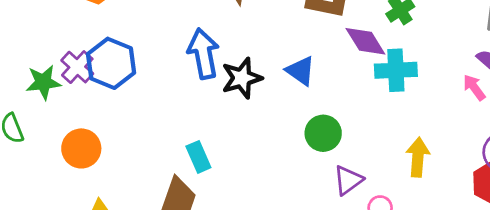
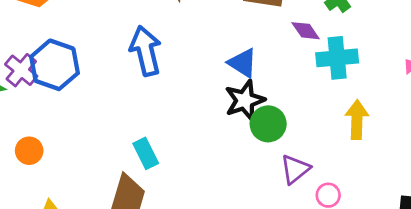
purple diamond: (365, 41) -> (306, 31), size x0.7
black star: (242, 78) -> (245, 100), moved
orange circle: (81, 148) -> (29, 151), size x0.7
yellow arrow: (418, 157) -> (357, 120), moved

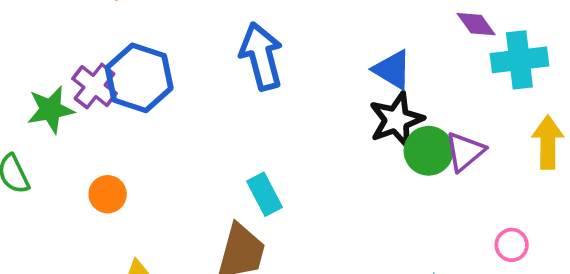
purple triangle: (295, 169) -> (465, 152), moved

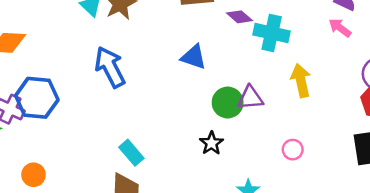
cyan cross: (519, 60) -> (272, 33), turned 32
black star: (396, 120) -> (211, 143), moved, size x0.7
purple triangle: (465, 152) -> (250, 98), turned 48

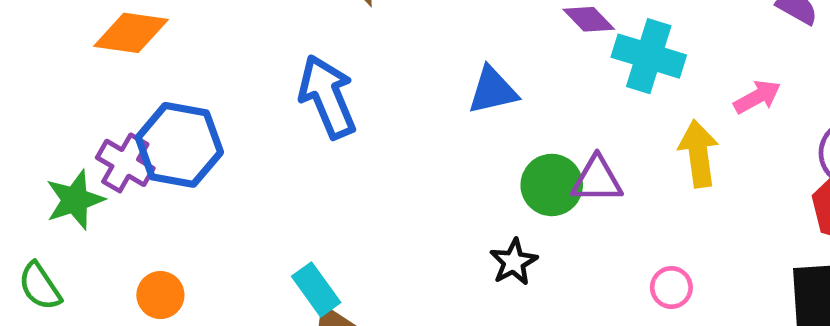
pink arrow: (340, 28) -> (757, 97), moved, turned 110
blue triangle: (194, 57) -> (493, 90), turned -36
cyan rectangle: (131, 153) -> (316, 289), moved

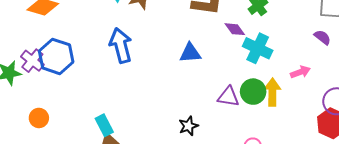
green circle: (552, 185) -> (253, 92), moved

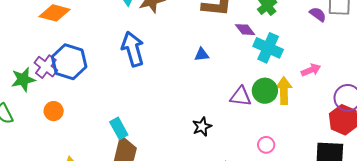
purple semicircle: (322, 37) -> (318, 14), moved
blue triangle: (190, 53) -> (202, 54), size x0.7
orange circle: (39, 118) -> (54, 111), moved

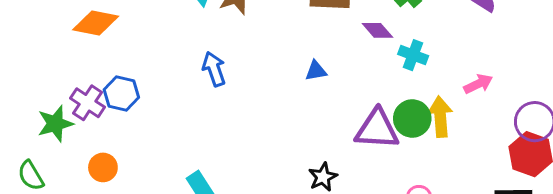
cyan cross: (268, 48) -> (413, 55), size x0.7
blue arrow: (133, 49) -> (214, 69), size x0.7
blue hexagon: (69, 62) -> (121, 94), size x0.7
purple triangle: (241, 96) -> (377, 129), size x1.4

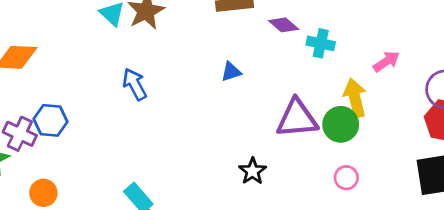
green circle: (412, 118) -> (341, 124), moved

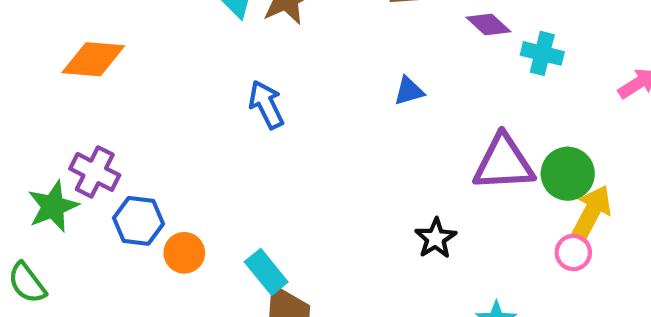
yellow arrow: (355, 98) -> (591, 213), moved, turned 39
blue hexagon: (50, 120) -> (138, 221), moved
orange circle: (43, 193) -> (184, 253), moved

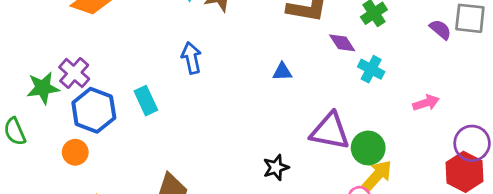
blue hexagon: (138, 221) -> (94, 110), size x1.4
orange circle: (184, 253) -> (75, 152), moved
cyan rectangle: (266, 272) -> (146, 101), moved

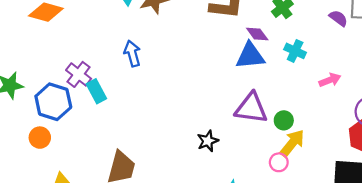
cyan cross: (371, 69) -> (295, 51), moved
blue triangle: (282, 72) -> (250, 56), moved, size x1.8
purple cross: (74, 73) -> (79, 74), moved
green circle: (368, 148) -> (284, 120), size x0.7

